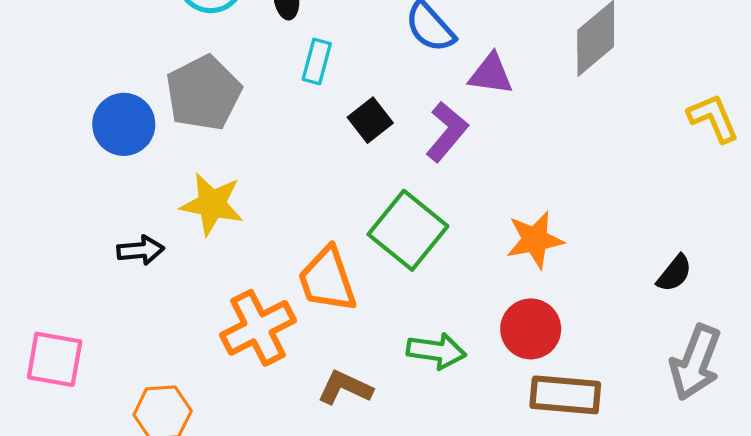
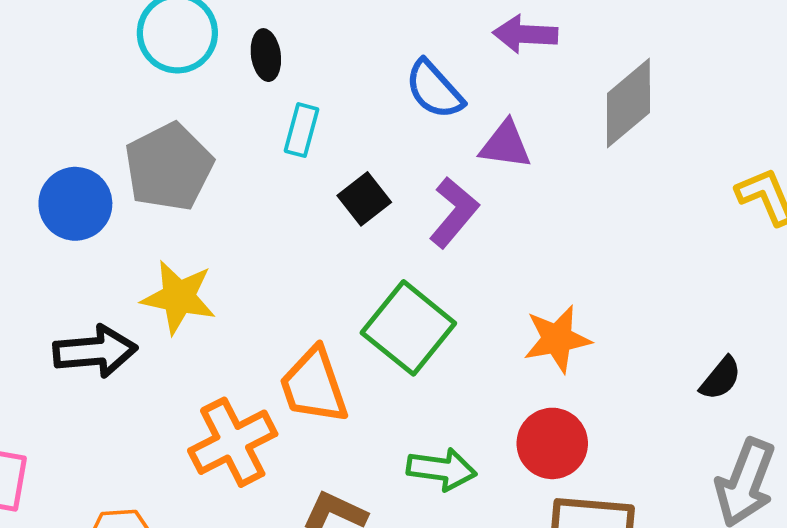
black arrow: (141, 250) -> (95, 351), size x1.5

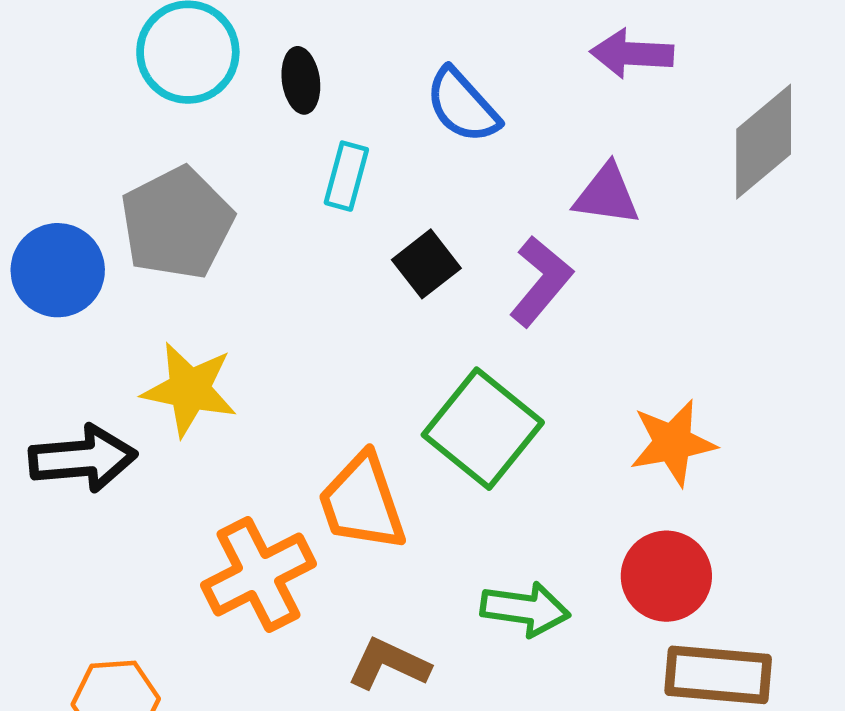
blue semicircle: (434, 89) -> (462, 105), moved

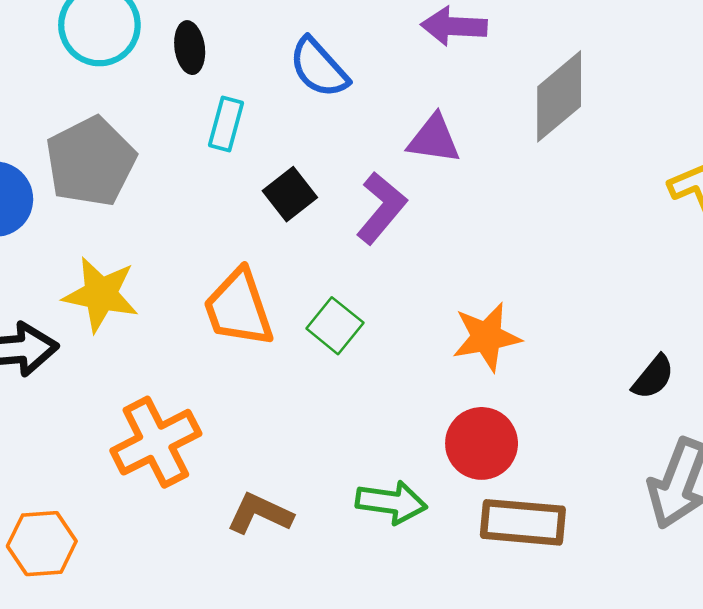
green square: (483, 429) -> (335, 326), size x0.6
orange trapezoid: (362, 502) -> (239, 308), moved
green arrow: (525, 609) -> (391, 502), moved

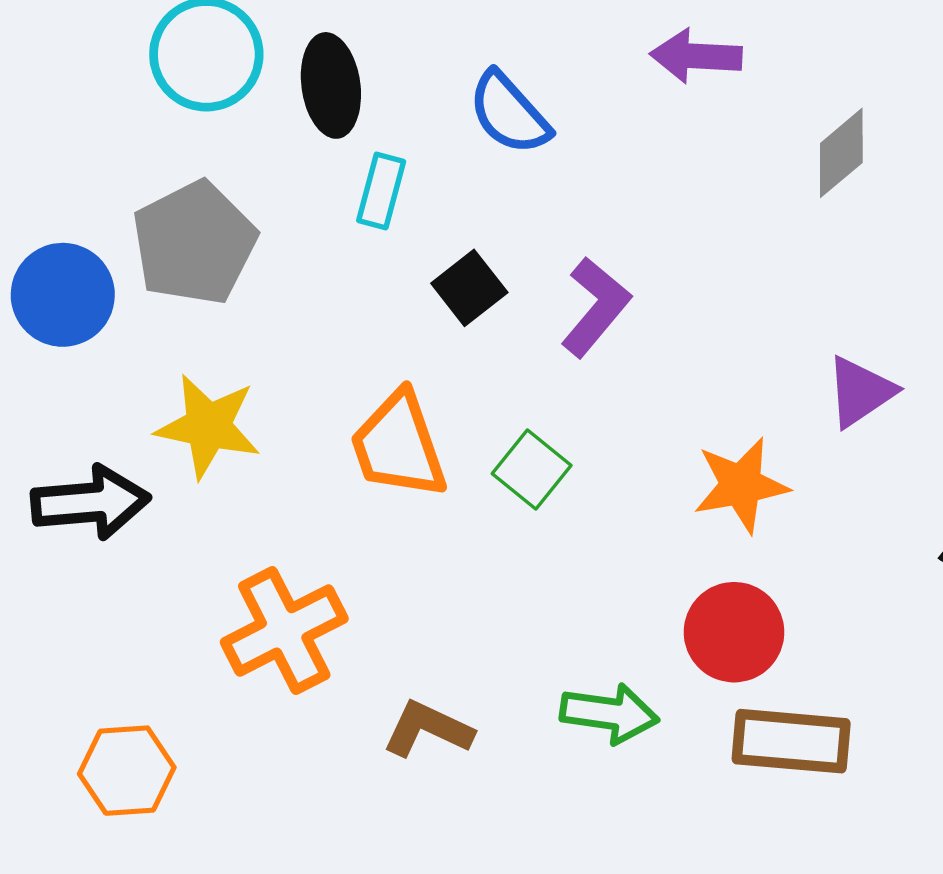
black ellipse: (190, 48) -> (331, 85), size x1.4
gray diamond: (559, 96) -> (841, 153), size x0.7
purple triangle: (434, 139) -> (860, 392), moved, turned -42

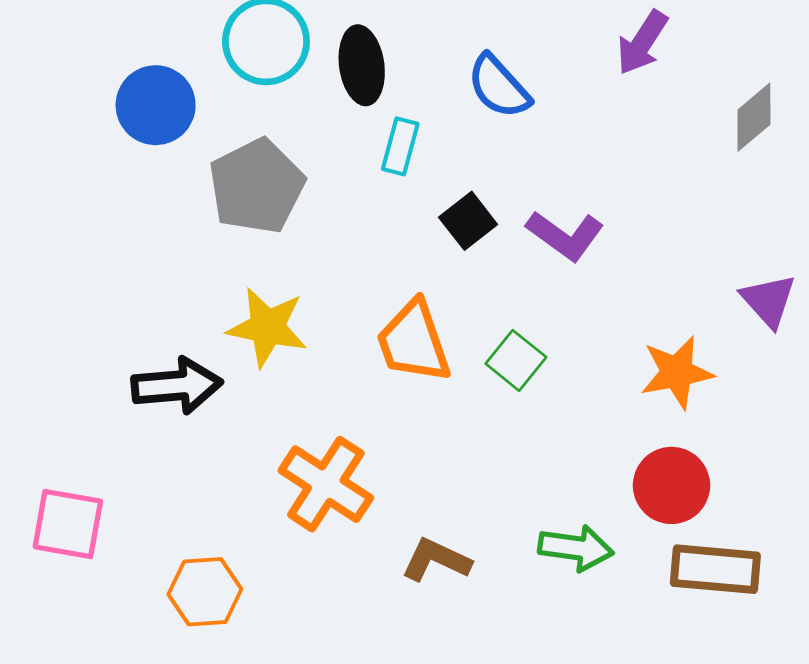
purple arrow: (696, 56) -> (642, 43), turned -60
blue circle: (63, 295) -> (156, 105), moved
purple L-shape: (596, 307) -> (565, 235), turned 86
purple triangle: (860, 392) -> (769, 301), turned -38
orange cross: (284, 630) -> (326, 484), turned -30

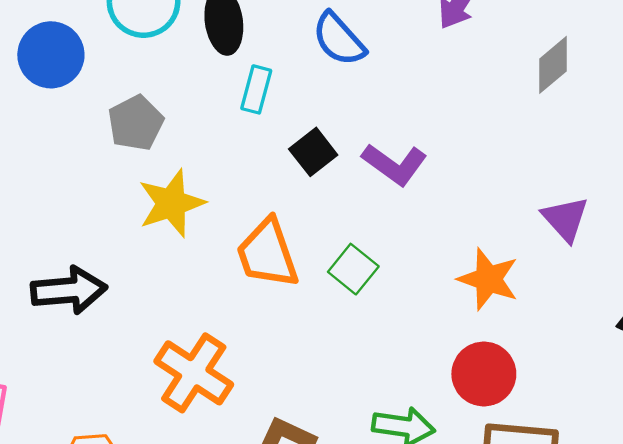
gray pentagon: (257, 186) -> (136, 123), size x0.7
yellow star: (267, 327) -> (171, 203), moved, turned -30
orange star: (677, 372) -> (488, 279), turned 30

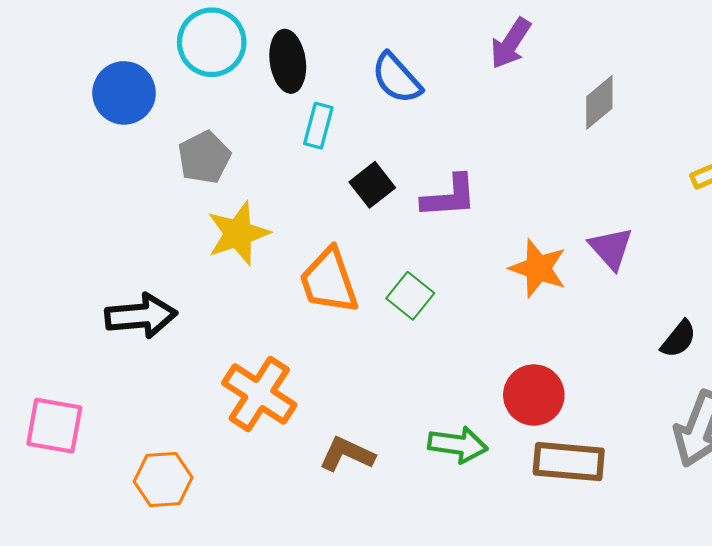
purple L-shape: (395, 164) -> (449, 196), turned -40
orange star: (488, 279) -> (538, 268), moved

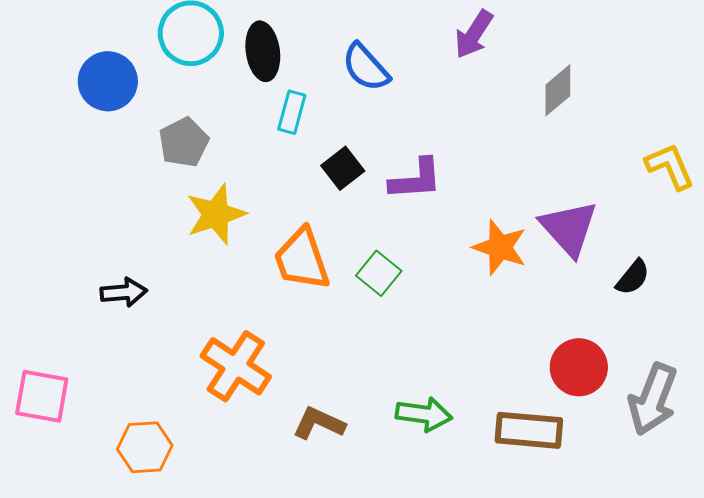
purple triangle: (611, 248) -> (569, 228), size x1.4
black arrow: (141, 316) -> (124, 292), size x0.7
black semicircle: (679, 339) -> (633, 277), moved
red circle: (534, 395) -> (579, 367), moved

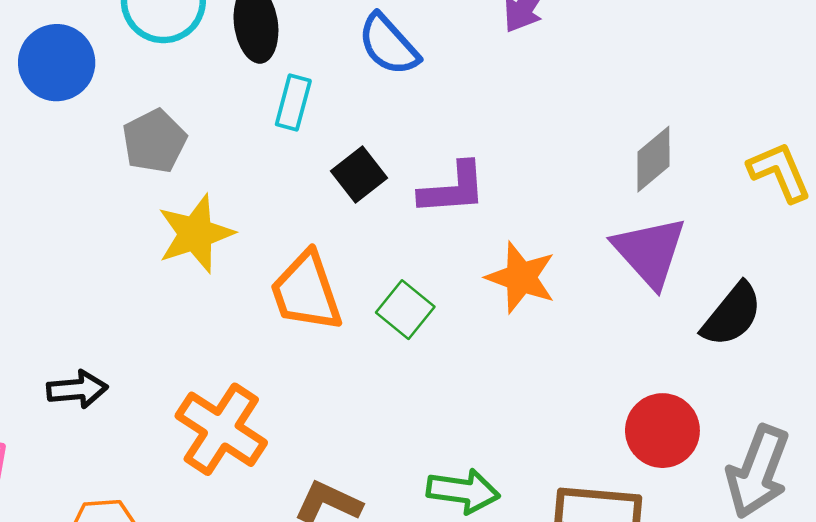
gray diamond: (558, 90) -> (653, 159), moved
orange star: (500, 247) -> (521, 277), moved
black semicircle: (633, 277) -> (732, 315), size x1.4
black arrow: (124, 292) -> (77, 389), moved

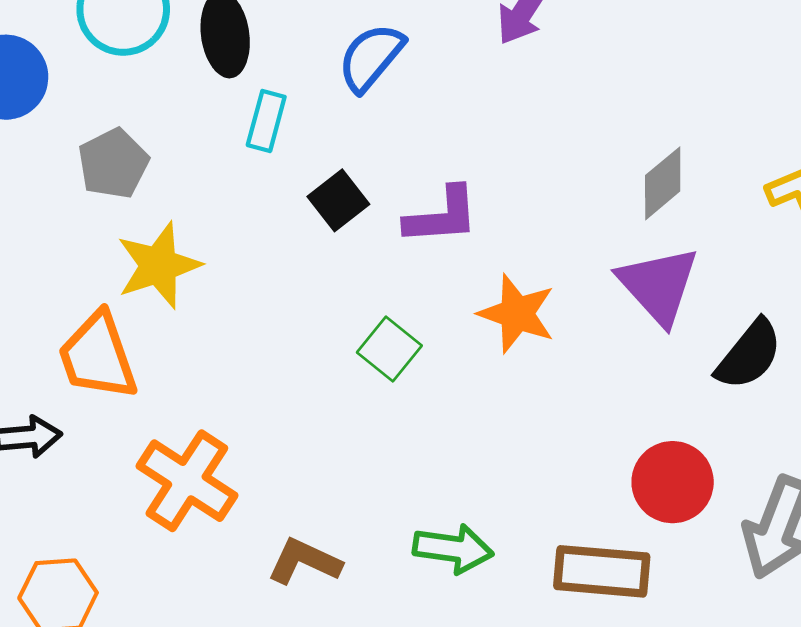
blue semicircle: (388, 45) -> (371, 57), turned 82
orange trapezoid: (306, 292) -> (98, 356), moved

